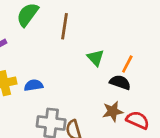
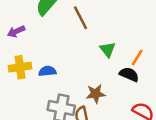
brown line: (64, 26) -> (81, 18), turned -40
brown star: (113, 111) -> (96, 94), moved

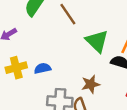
green triangle: (108, 50) -> (97, 41), size x1.5

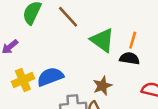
blue semicircle: (43, 68) -> (50, 77), size x1.5

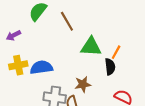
green triangle: (102, 40) -> (91, 47), turned -45
black semicircle: (129, 58) -> (110, 67), turned 63

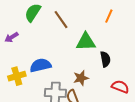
orange line: (116, 52) -> (109, 16), moved
yellow cross: (18, 65) -> (17, 76), moved

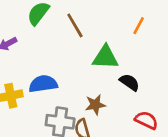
black semicircle: (105, 59) -> (129, 82), turned -49

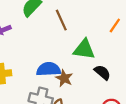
blue semicircle: (43, 84) -> (49, 69), moved
brown star: (95, 105) -> (64, 78), moved, turned 30

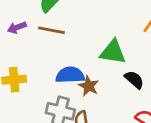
brown line: (61, 20) -> (52, 30), moved, turned -55

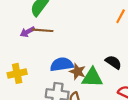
purple arrow: (17, 28) -> (27, 32), moved
green triangle: (113, 52) -> (92, 78), moved

